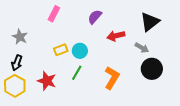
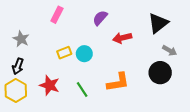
gray arrow: (142, 48) -> (170, 51), moved
green line: (77, 73) -> (82, 90), moved, turned -63
orange L-shape: (112, 78) -> (118, 82), turned 50

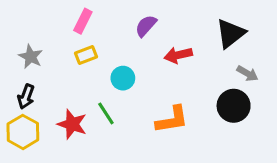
yellow rectangle: (64, 53) -> (86, 55), moved
green line: (82, 90) -> (106, 113), moved

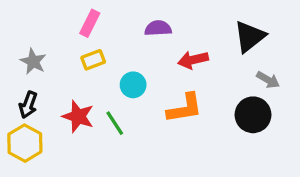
purple semicircle: (146, 26) -> (158, 28), turned 45
orange L-shape: (172, 120) -> (185, 108), moved
red star: (72, 124) -> (78, 116), moved

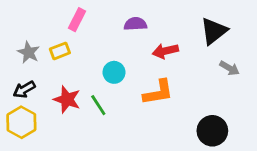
yellow rectangle: (93, 60) -> (60, 51), moved
black arrow: (28, 105) -> (24, 89), turned 40
black circle: (253, 115) -> (212, 131), moved

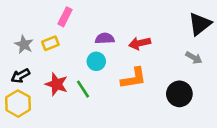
purple semicircle: (135, 24) -> (105, 38), moved
black triangle: (214, 31) -> (200, 24), moved
black circle: (212, 131) -> (179, 94), moved

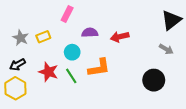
pink rectangle: (65, 17) -> (67, 14), moved
cyan circle: (96, 61) -> (72, 52), moved
orange L-shape: (134, 78) -> (99, 68), moved

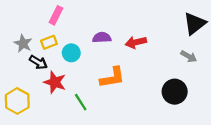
pink rectangle: (67, 14) -> (56, 15), moved
cyan circle: (72, 52) -> (71, 53), moved
black arrow: (17, 65) -> (38, 62), moved, turned -119
green line: (71, 76) -> (81, 102), moved

